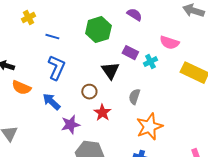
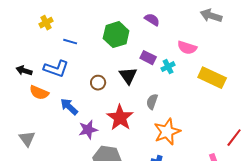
blue L-shape: (56, 68) -> (56, 69), moved, turned 85
brown circle: (89, 92) -> (98, 83), moved
red star: (102, 113) -> (120, 118), size x1.5

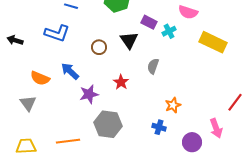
black arrow: (24, 71) -> (15, 40), moved
orange semicircle: (39, 93) -> (40, 78), moved
red star: (120, 118) -> (121, 82), size x0.6
orange star: (167, 132) -> (173, 105), moved, size x0.6

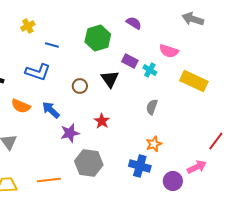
cyan cross: (169, 31) -> (150, 70), turned -32
gray semicircle: (153, 66) -> (152, 107), moved
orange semicircle: (40, 78) -> (21, 106), moved
blue cross: (159, 127) -> (140, 166), size x1.5
pink arrow: (216, 128) -> (197, 167), turned -96

